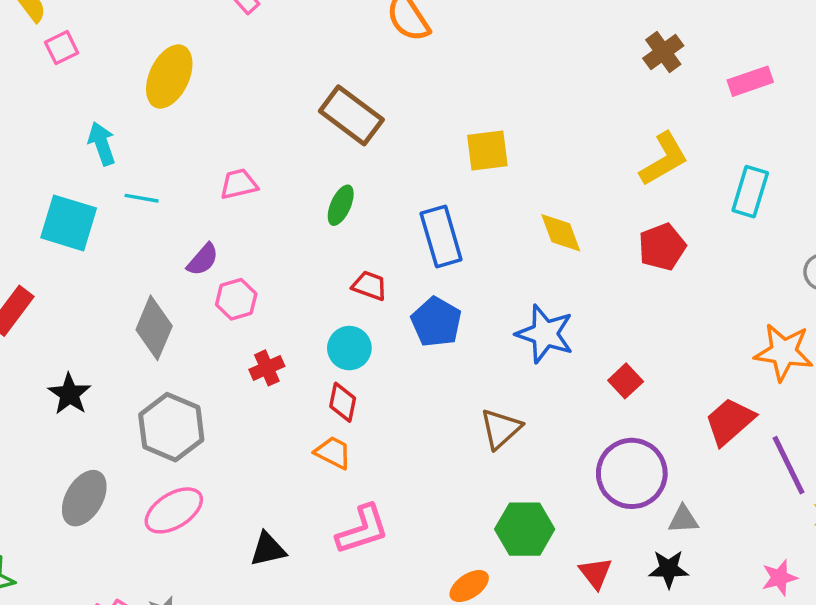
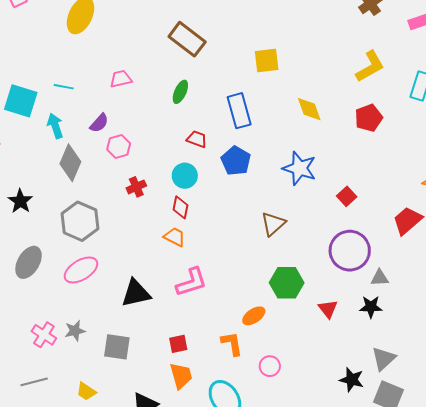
cyan arrow: (102, 144) -> (55, 126), moved
black triangle: (268, 549) -> (136, 293), size x1.4

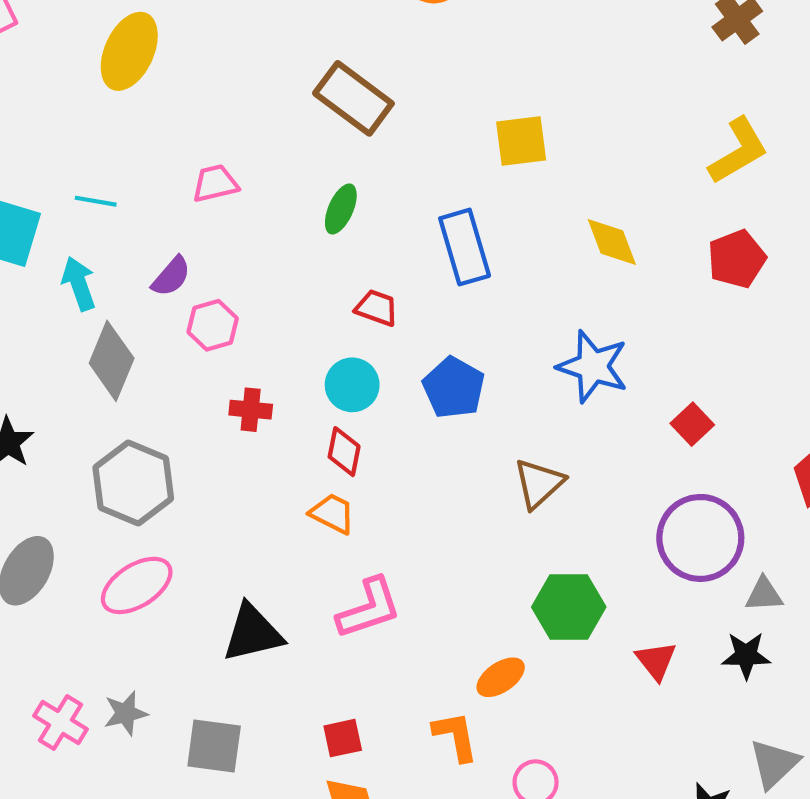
blue pentagon: (236, 161) -> (454, 388), moved
red cross: (136, 187) -> (251, 410), turned 30

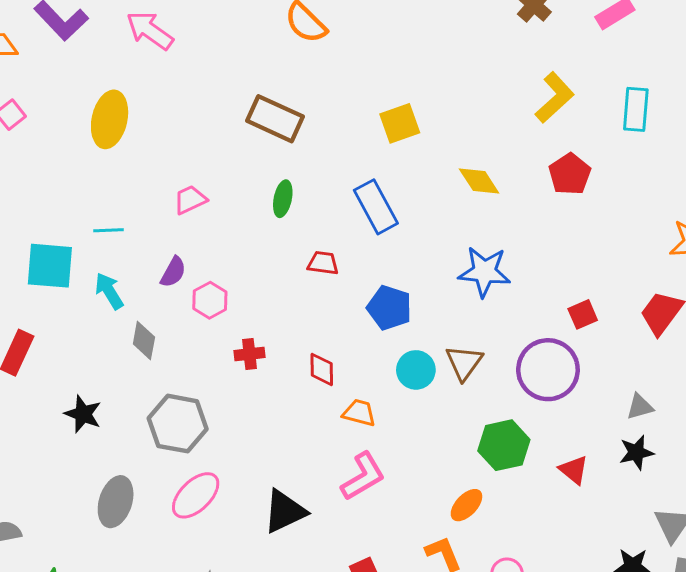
gray diamond: (112, 361) -> (144, 341), size x0.7
cyan circle: (352, 385) -> (416, 370), moved
red square: (692, 424) -> (583, 314), moved, turned 32
orange trapezoid: (332, 514) -> (359, 413), moved
purple circle: (700, 538) -> (548, 370), moved

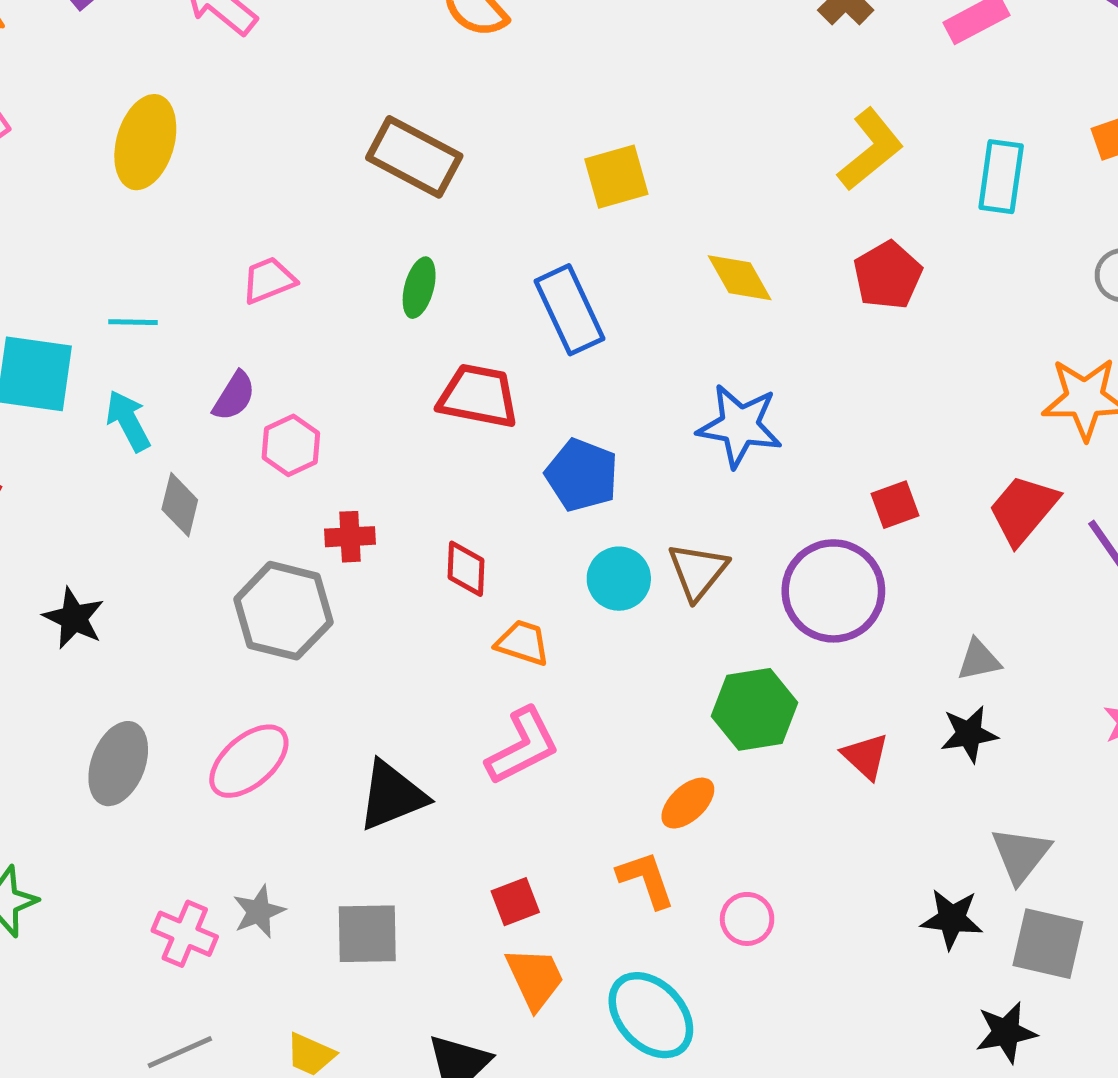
red trapezoid: (323, 263) -> (478, 396), size x1.6
gray hexagon: (178, 424) -> (283, 611), moved

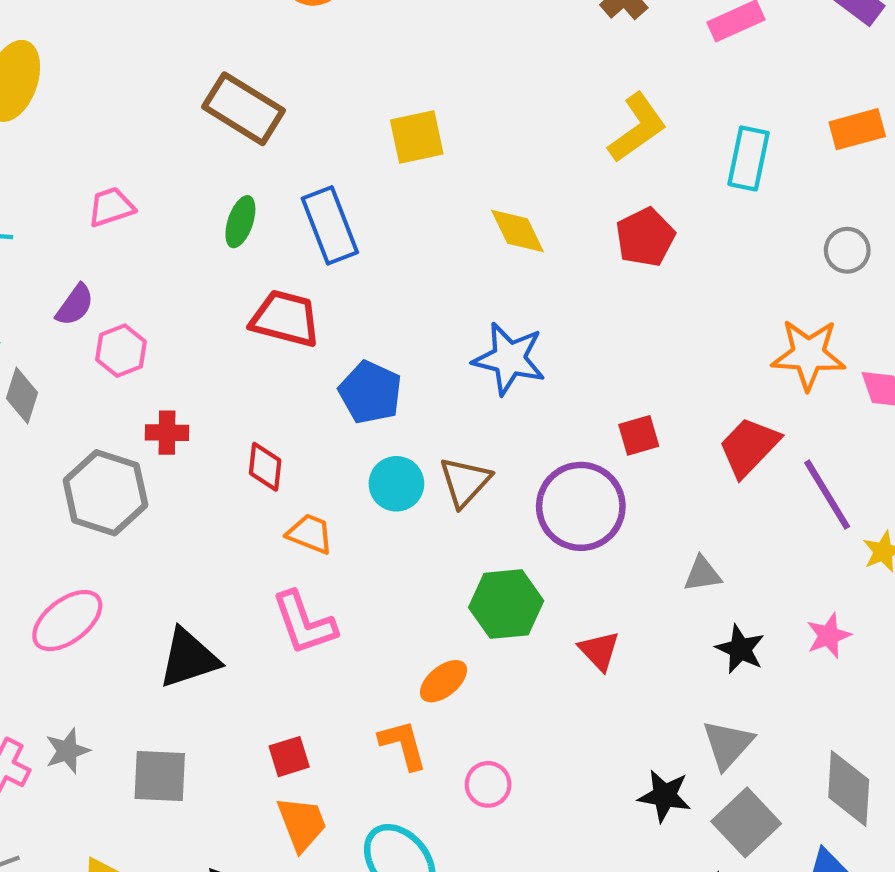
blue rectangle: (570, 310) -> (330, 225), moved
black star: (969, 734) -> (740, 649), moved, turned 30
pink L-shape: (523, 746) -> (304, 623), turned 94
gray square: (1048, 944) -> (746, 822), turned 30

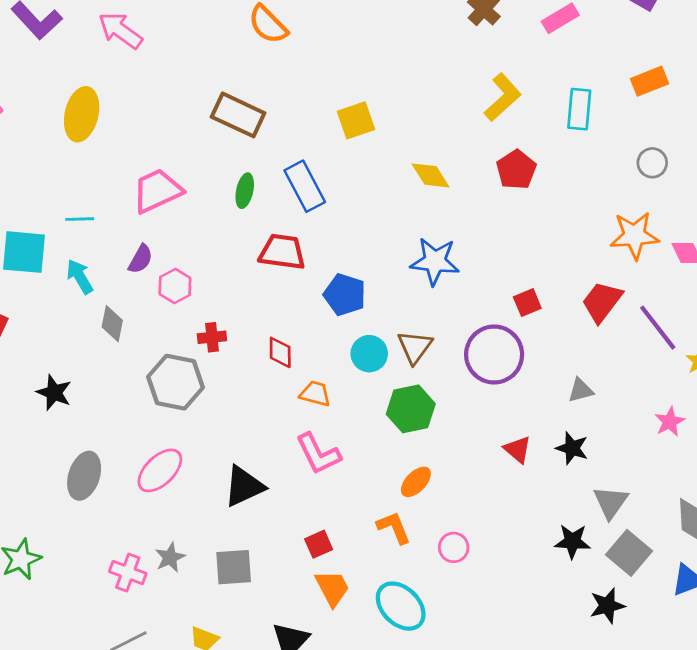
pink trapezoid: (111, 207) -> (157, 191), size x1.6
green hexagon: (506, 604) -> (411, 409), moved
black star: (740, 649) -> (572, 448), moved

